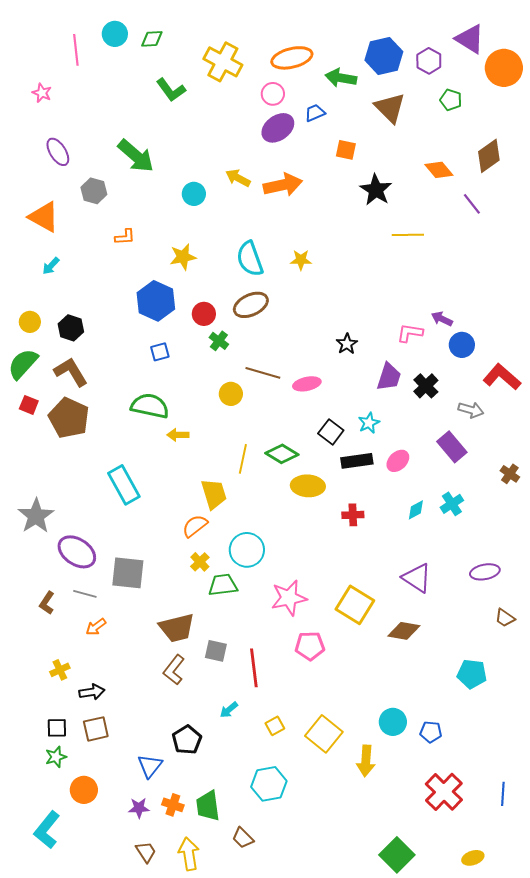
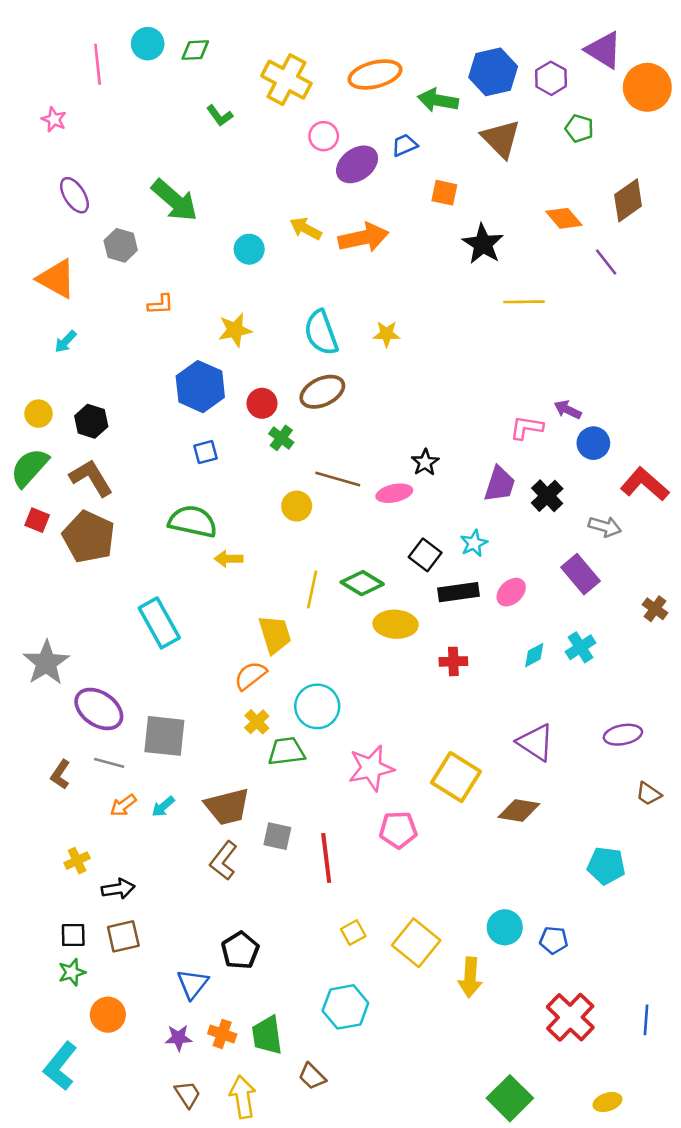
green L-shape: (171, 90) -> (220, 116), size x0.7
pink circle: (273, 94) -> (324, 136), moved
black star: (347, 344) -> (425, 462), moved
cyan arrow: (229, 710) -> (163, 807), moved

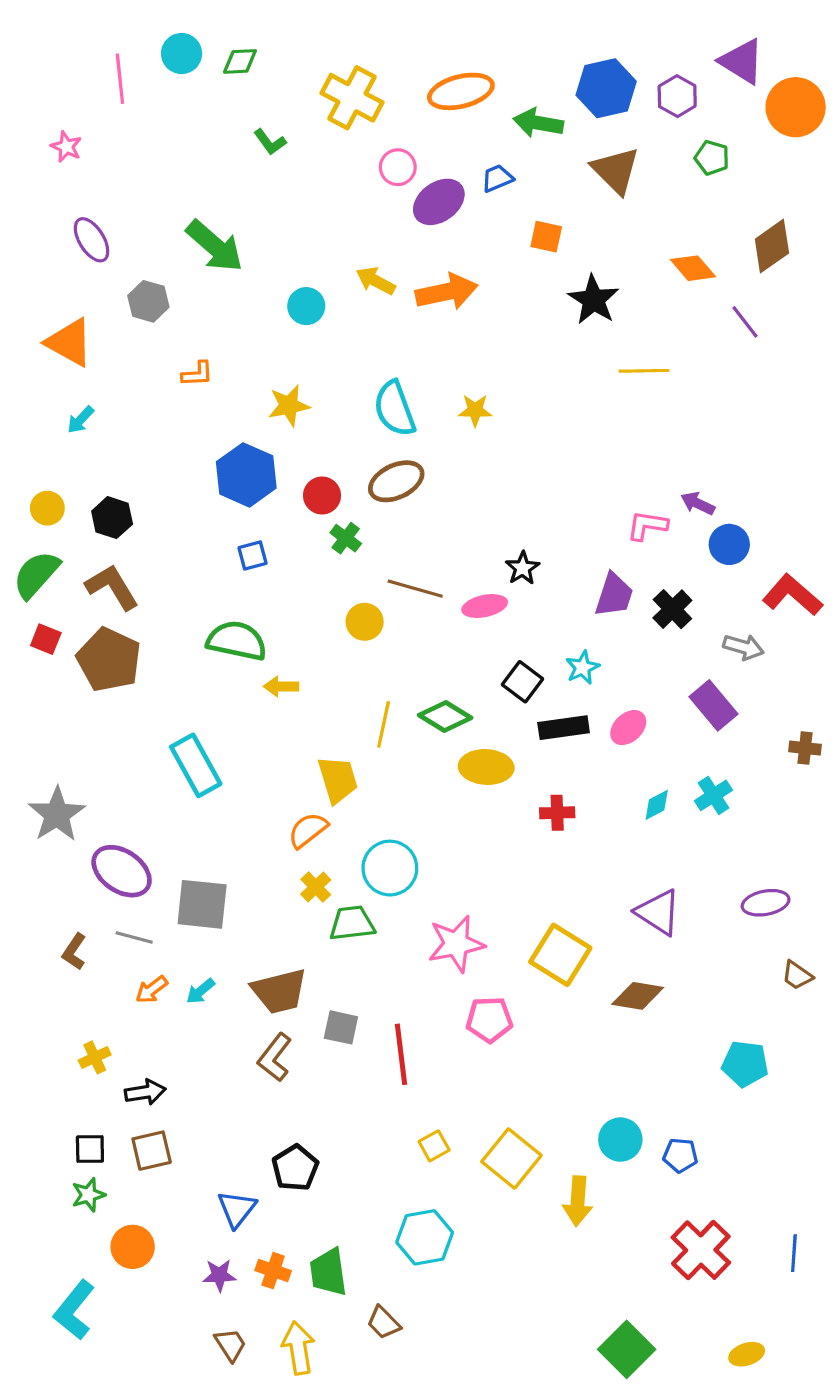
brown cross: (655, 609) -> (805, 748), turned -30

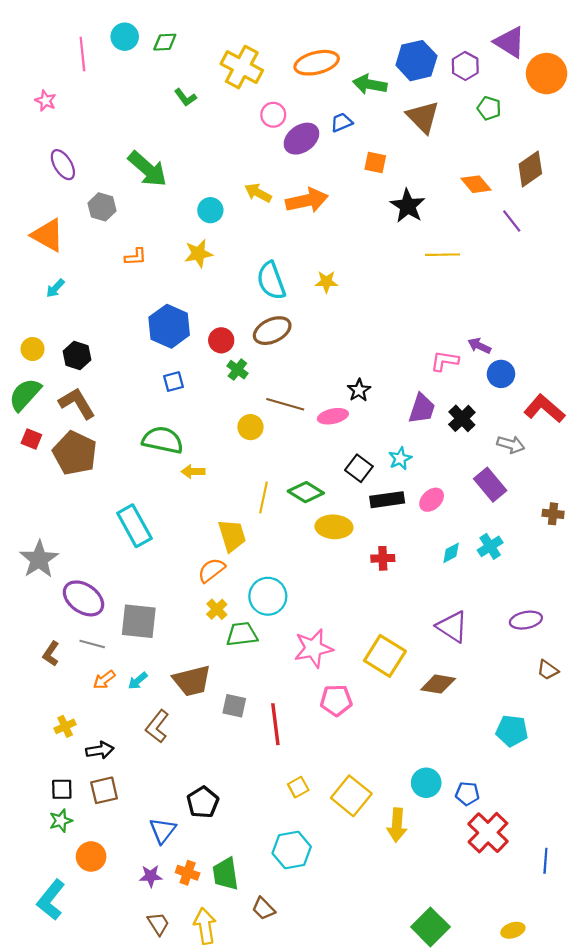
yellow star: (289, 406) -> (198, 254), moved
brown L-shape: (275, 1057) -> (157, 726), moved
red cross: (701, 1250) -> (488, 833), moved

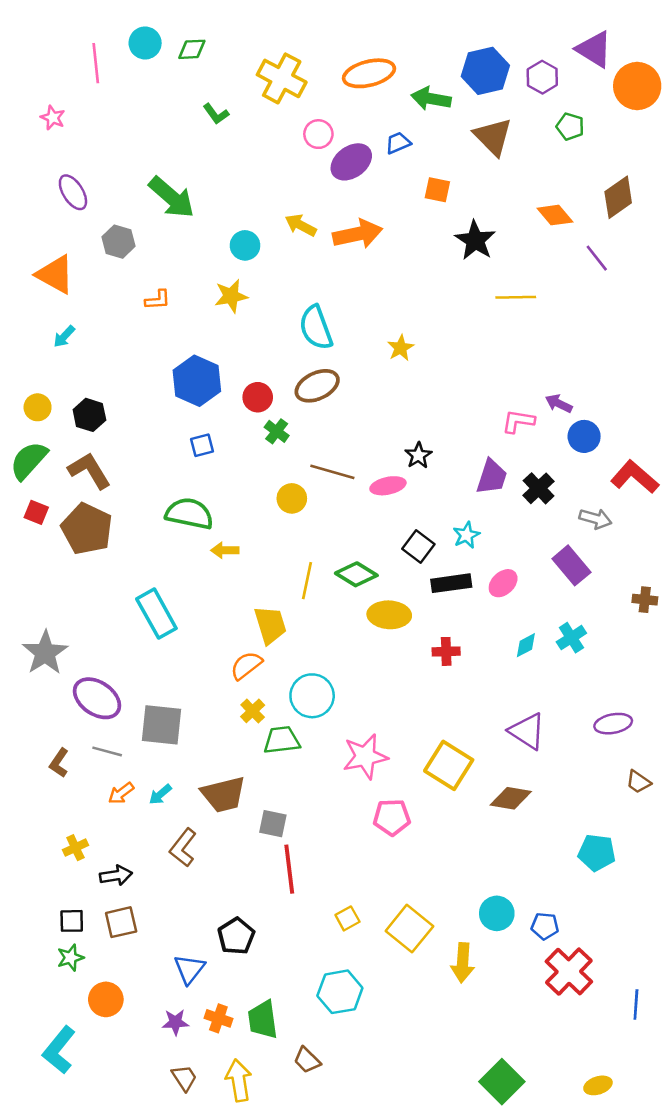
yellow star: (326, 282) -> (401, 348), moved, turned -30
red line: (275, 724) -> (289, 869), moved

